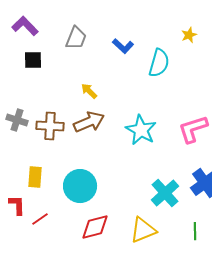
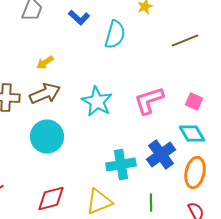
yellow arrow: (89, 91) -> (45, 63), turned -78
cyan circle: (80, 186) -> (47, 137), moved
cyan cross: (165, 193) -> (121, 165), turned 32

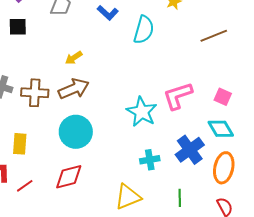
cyan star: (97, 102) -> (142, 112), moved
cyan cross: (121, 165) -> (150, 160), size x0.7
red diamond: (51, 199) -> (69, 177), moved

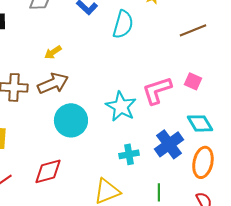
pink square: (223, 97) -> (193, 81), moved
cyan circle: (76, 132) -> (71, 120), moved

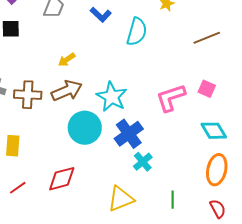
cyan star: (121, 106) -> (112, 97), moved
blue cross: (169, 144) -> (129, 134), moved
cyan cross: (129, 154) -> (143, 162), turned -30

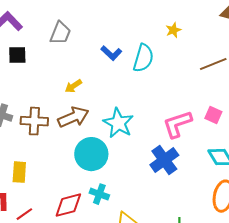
blue L-shape: (101, 15) -> (111, 53), moved
blue cross: (129, 134) -> (164, 160), moved
cyan cross: (143, 162) -> (99, 194), moved, turned -30

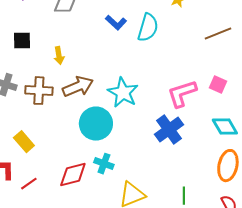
black square: (17, 55) -> (22, 41), moved
yellow arrow: (73, 86) -> (59, 56), moved, turned -66
yellow rectangle: (19, 172) -> (24, 142), turned -45

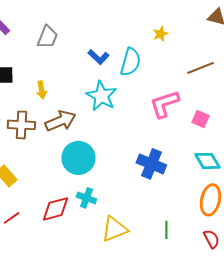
cyan star: (123, 93) -> (101, 96), moved
pink L-shape: (182, 94) -> (164, 104), moved
blue cross: (169, 130) -> (151, 164), turned -32

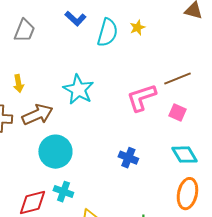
blue L-shape: (98, 57) -> (75, 19), moved
cyan semicircle: (130, 62) -> (107, 33), moved
brown line: (200, 68) -> (177, 79), moved
blue cross: (151, 164) -> (128, 158), size x0.7

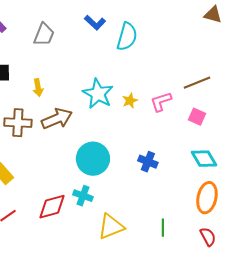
yellow star: (137, 28) -> (130, 101), moved
pink L-shape: (141, 98) -> (161, 102), size x0.7
cyan circle: (55, 152) -> (93, 159), moved

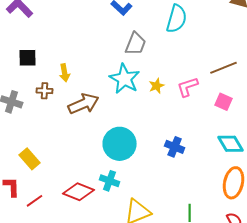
gray trapezoid: (44, 35) -> (136, 44), moved
cyan semicircle: (127, 37) -> (177, 19), moved
brown cross: (18, 123) -> (45, 91), moved, size x0.6
red diamond: (52, 207) -> (79, 192), turned 36

